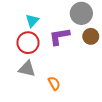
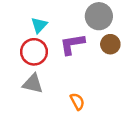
orange semicircle: (54, 83) -> (77, 101), moved

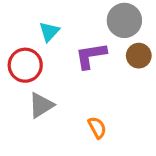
red circle: (34, 52) -> (25, 65), moved
gray triangle: (33, 84) -> (41, 105), turned -45

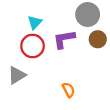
red circle: (25, 65) -> (33, 46), moved
gray triangle: (41, 105) -> (17, 75), moved

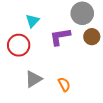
red circle: (33, 46) -> (19, 45), moved
gray triangle: (17, 75) -> (33, 79), moved

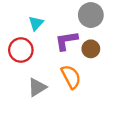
brown circle: (92, 37) -> (91, 49), moved
orange semicircle: (64, 84) -> (71, 77), moved, size x1.5

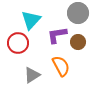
cyan triangle: (36, 23) -> (31, 20), size x1.5

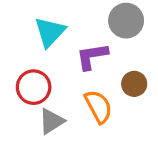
brown circle: (78, 42) -> (134, 84), moved
red circle: (18, 43) -> (34, 87), moved

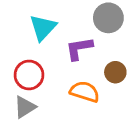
orange semicircle: (98, 107) -> (85, 92), turned -44
gray triangle: (51, 121) -> (25, 107), moved

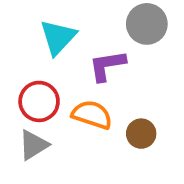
brown circle: (115, 72) -> (141, 134), moved
orange semicircle: (85, 92) -> (92, 115), moved

